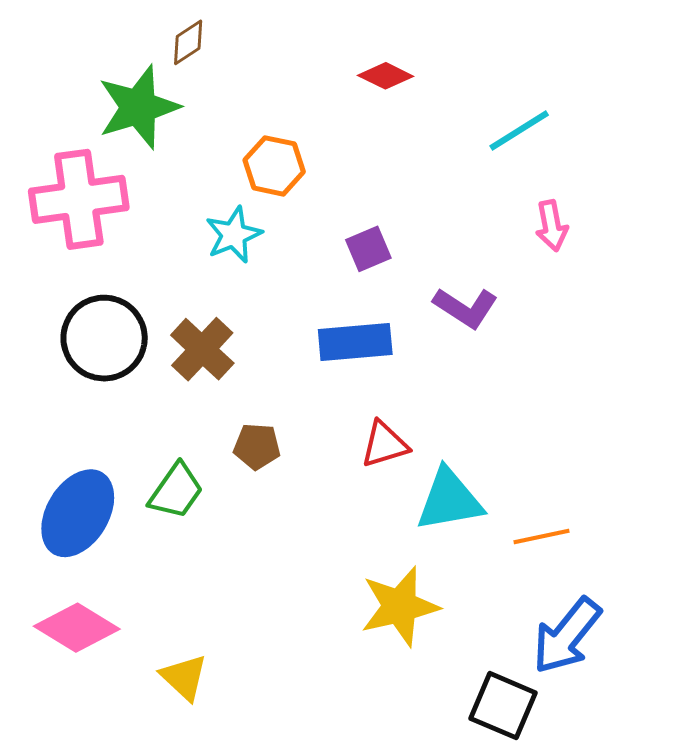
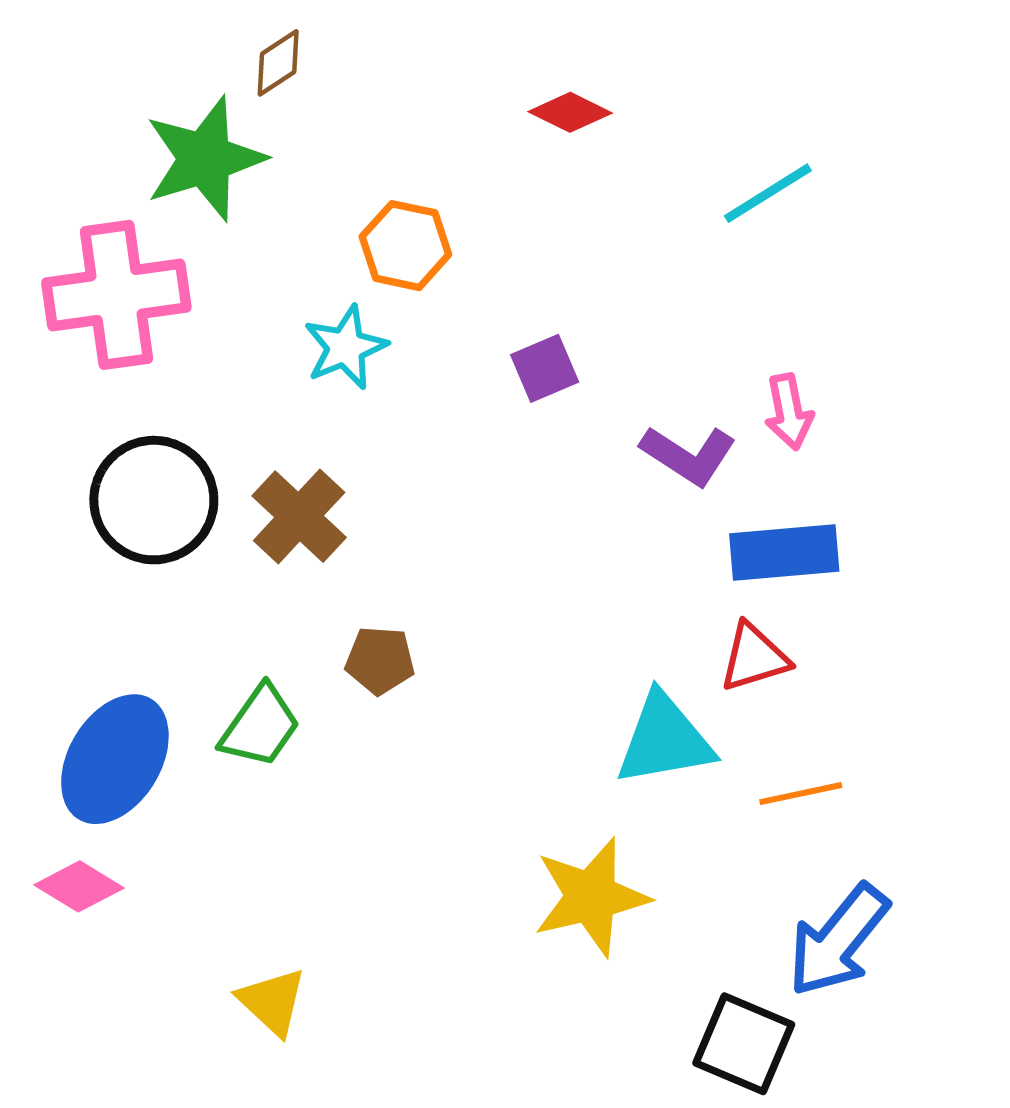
pink arrow: (552, 226) -> (789, 412), moved
blue rectangle: (355, 342) -> (784, 553), moved
red triangle: (385, 444) -> (754, 657), moved
pink diamond: (77, 628) -> (79, 886), moved, size x0.7

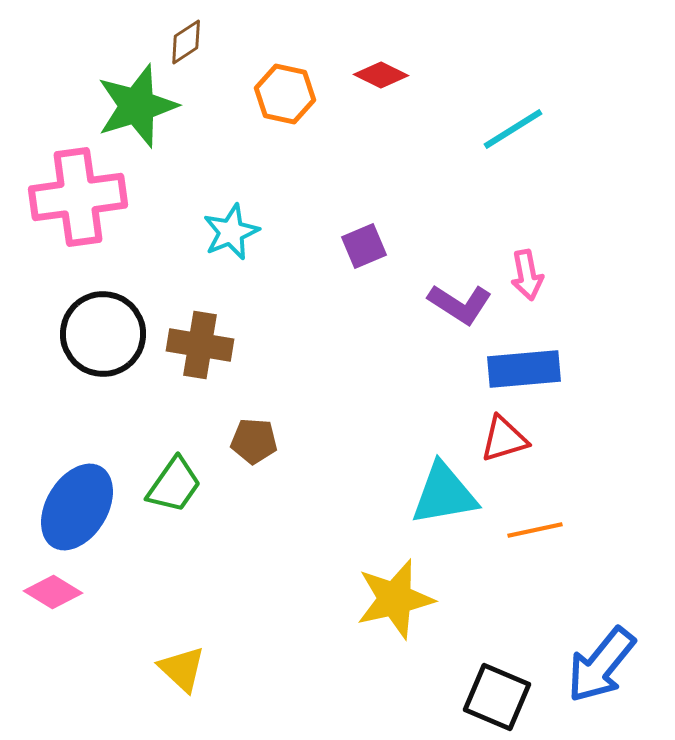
orange hexagon: (405, 246) -> (285, 94), moved
brown cross: (299, 517) -> (200, 345), turned -34
blue arrow: (838, 940) -> (601, 665), moved

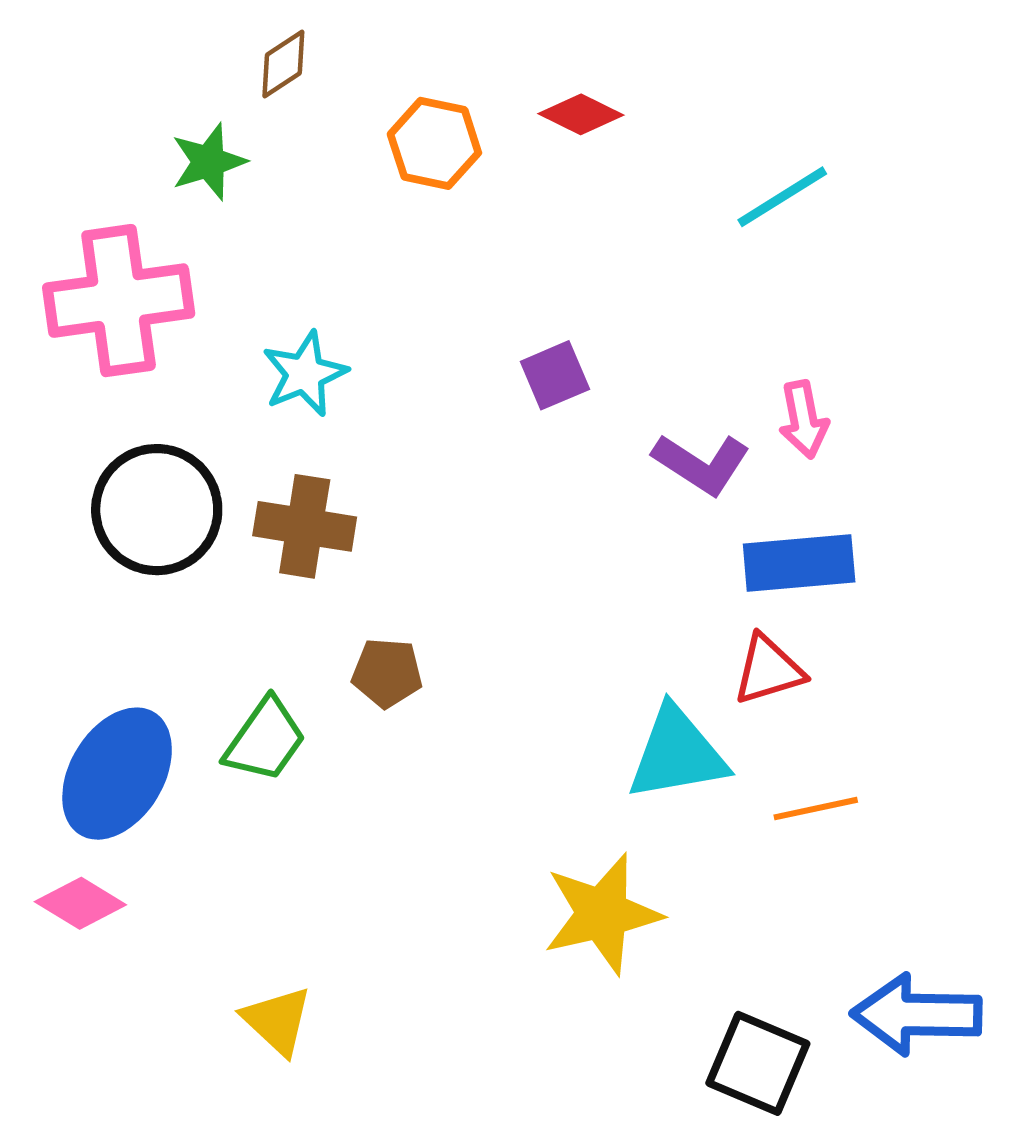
green star: (137, 106) -> (209, 162), size x0.6
cyan star: (231, 232) -> (305, 374), moved
blue arrow: (601, 665) -> (917, 1015), turned 52

